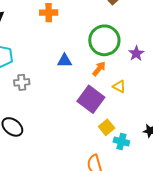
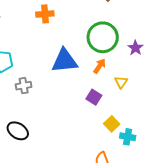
blue triangle: (65, 61) -> (65, 61), size x1.8
yellow triangle: (119, 87) -> (121, 82), turned 40
purple square: (91, 99) -> (94, 97), size x0.6

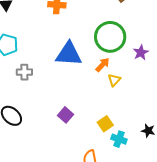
yellow triangle: (121, 82) -> (114, 80), moved
purple square: (94, 97) -> (65, 115), moved

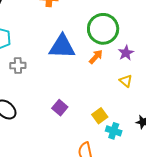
purple star: (141, 53) -> (126, 53), moved
yellow triangle: (114, 80) -> (126, 81), moved, turned -32

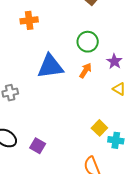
green circle: (103, 29) -> (88, 42), size x0.7
purple square: (60, 108) -> (38, 146), moved

